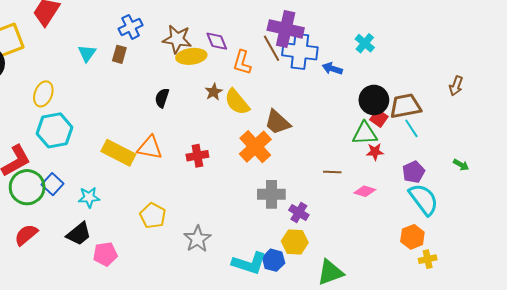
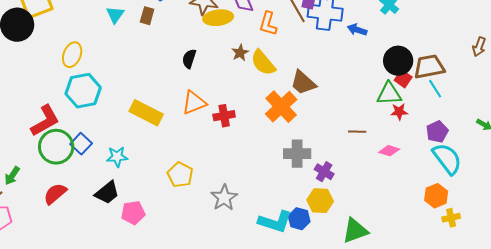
orange triangle: (150, 148) -> (194, 103), moved, turned -32

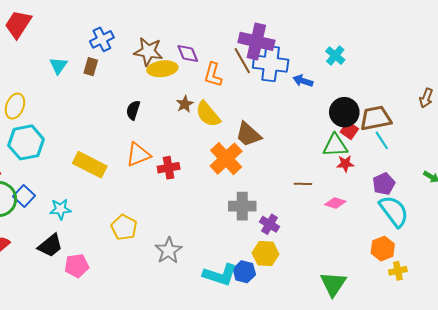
green triangle: (355, 231) -> (333, 284), moved, turned -36

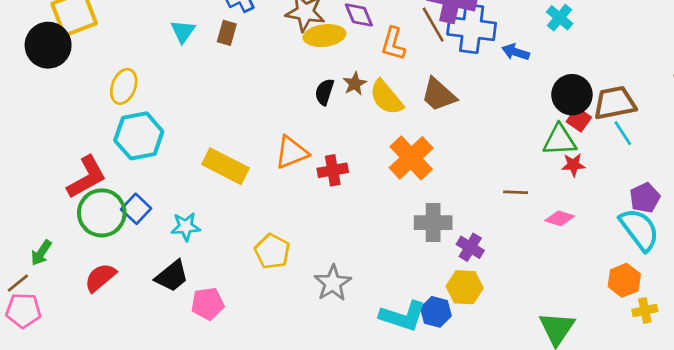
black semicircle: (133, 110) -> (324, 92), moved
brown trapezoid: (248, 134) -> (439, 95), moved
purple pentagon: (384, 184) -> (645, 198), moved

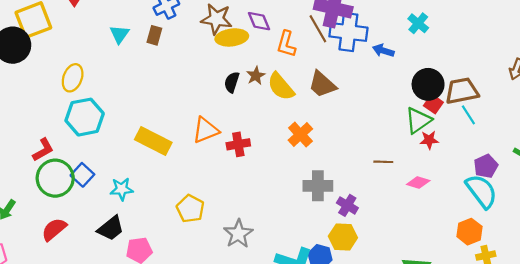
green triangle: (560, 140) -> (418, 120), turned -32
orange cross: (411, 158) -> (300, 135), size x0.7
red L-shape: (87, 177) -> (43, 150), size x0.7

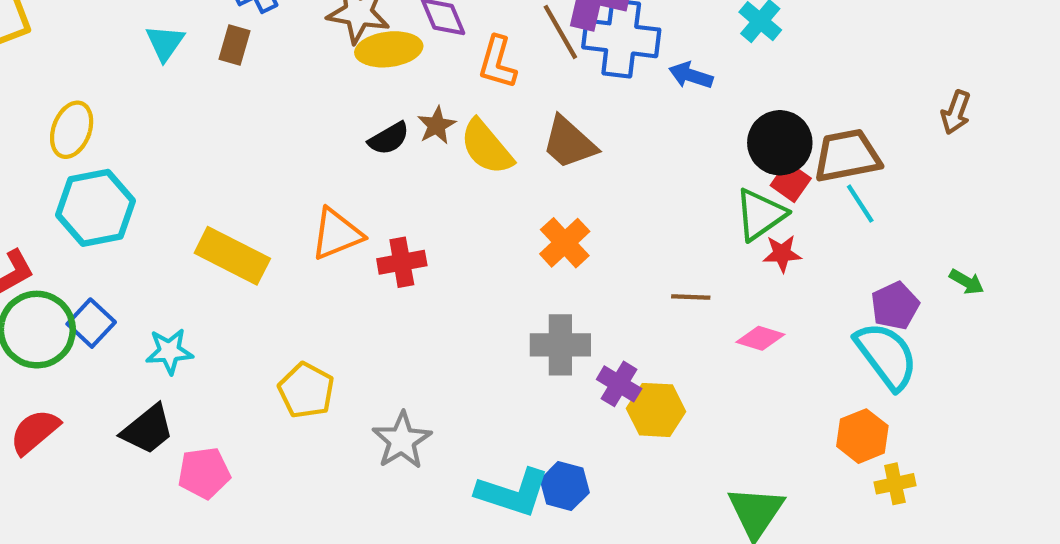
black semicircle: (232, 82) -> (389, 138), turned -138
orange cross: (300, 135) -> (565, 243), moved
yellow hexagon: (343, 237) -> (656, 410), moved

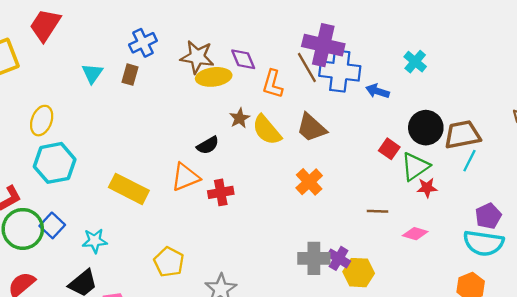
black semicircle: (389, 138) -> (208, 145), moved
red square: (791, 182) -> (389, 149), moved
cyan line: (860, 204) -> (469, 161), turned 60
gray cross: (560, 345) -> (314, 258), moved
cyan semicircle: (886, 356) -> (484, 243), turned 135

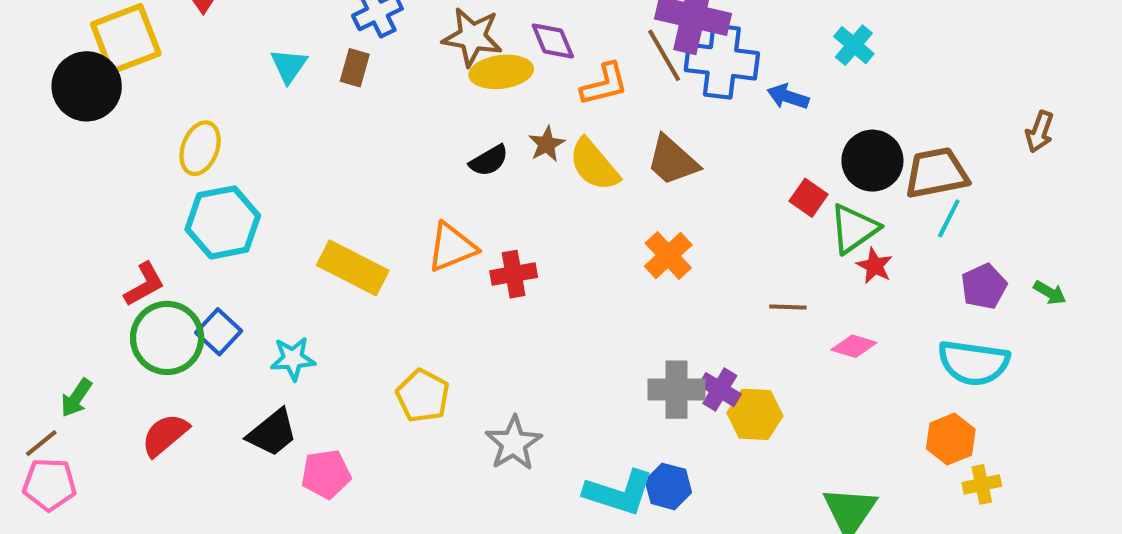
orange L-shape: (273, 84) -> (604, 84), turned -120
black semicircle: (208, 145) -> (489, 161), moved
red star: (427, 188) -> (875, 266), turned 30
purple pentagon: (488, 216) -> (984, 286), moved

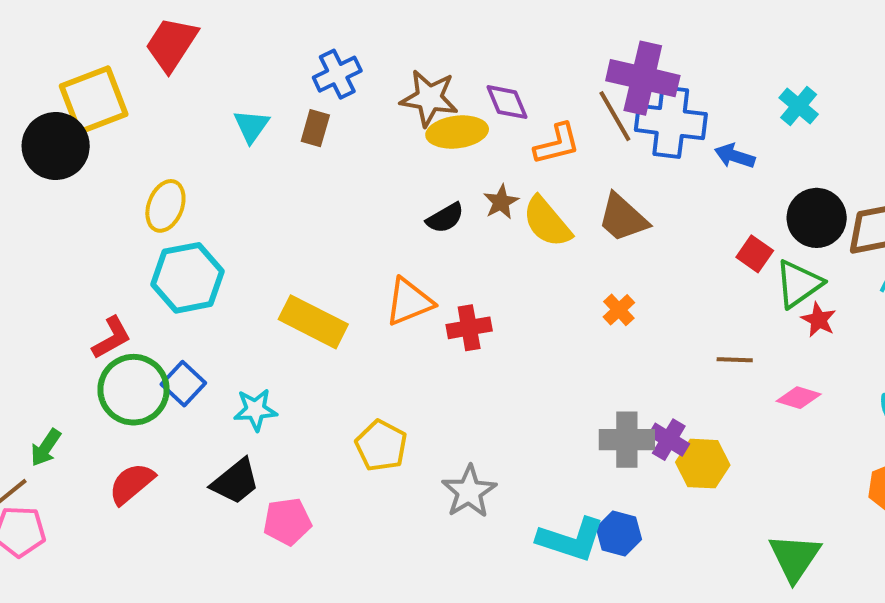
orange cross: (668, 255) -> (619, 310), size x0.7

